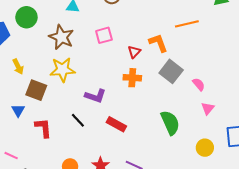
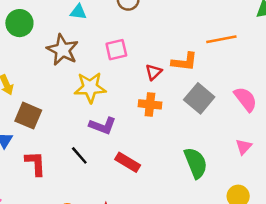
orange L-shape: (158, 43) -> (184, 62), turned 115
yellow star: (63, 70) -> (90, 87), moved
pink semicircle: (199, 84) -> (245, 99), moved, size x1.5

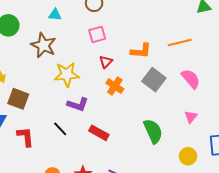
orange line: (221, 39) -> (180, 43), moved
pink square: (116, 50) -> (97, 34), moved
red triangle: (154, 72) -> (106, 62), moved
orange cross: (150, 104) -> (115, 86), turned 30

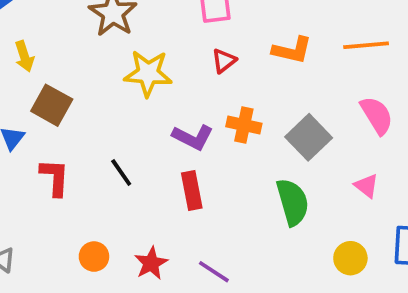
gray square: (154, 80) -> (309, 137), moved
orange cross: (115, 86) -> (244, 125), moved, turned -30
purple L-shape: (78, 104) -> (193, 137), moved
pink triangle: (191, 117) -> (366, 186), turned -40
red rectangle: (99, 133) -> (192, 190), turned 42

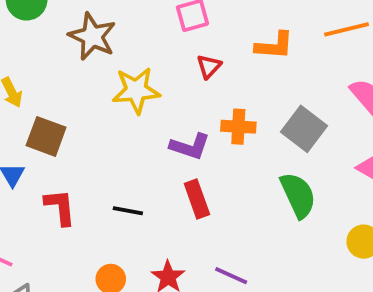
black line: (121, 173) -> (128, 211), moved, turned -36

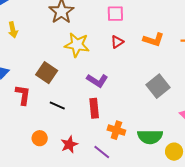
orange cross: (238, 127) -> (116, 130), moved
brown square: (46, 136) -> (47, 73), moved
green semicircle: (298, 195) -> (150, 137), moved, turned 100

